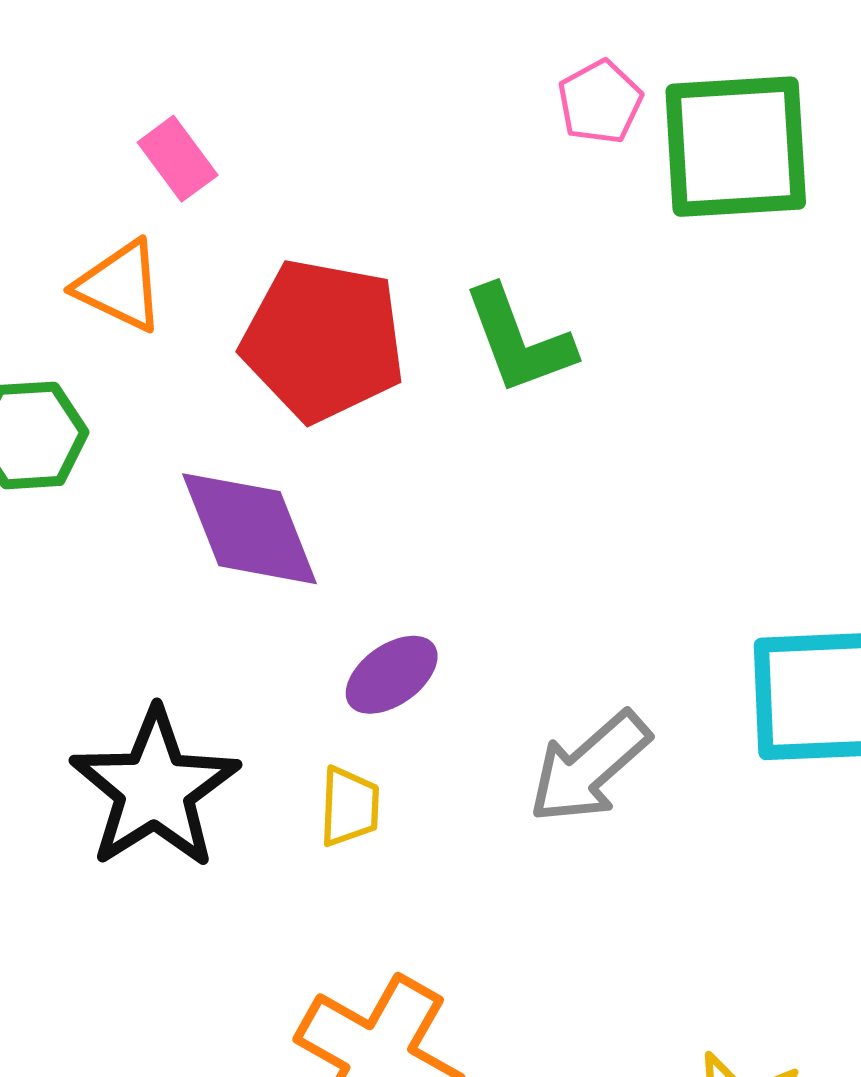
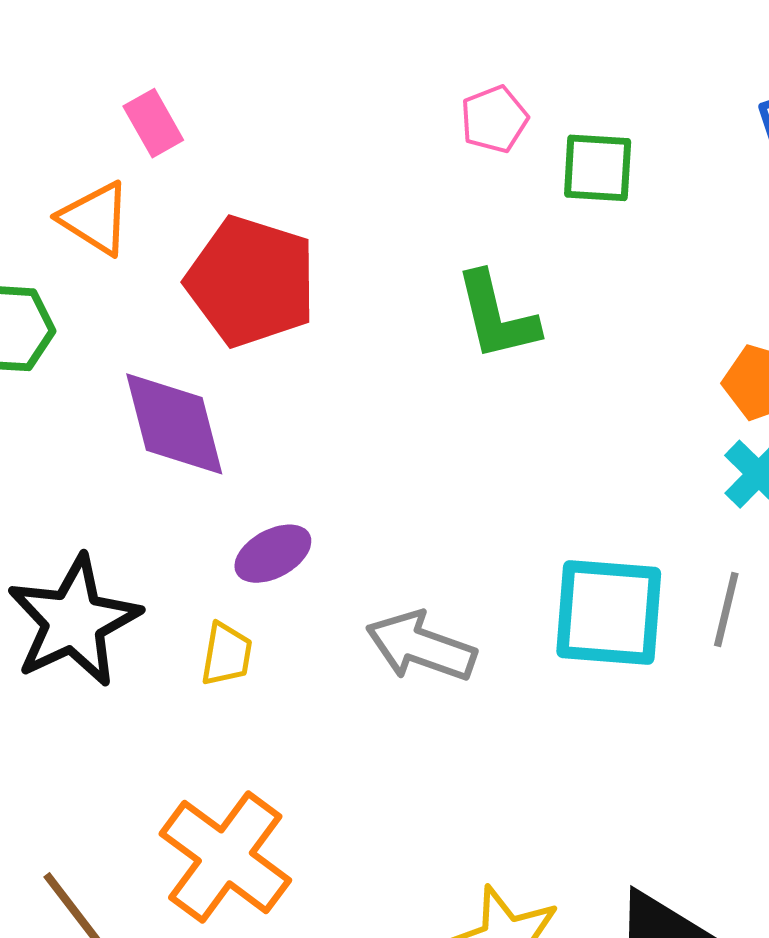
green square: (736, 147) -> (598, 168), size x0.6
green L-shape: (519, 340) -> (497, 316), moved
gray arrow: (590, 767) -> (421, 646), turned 54

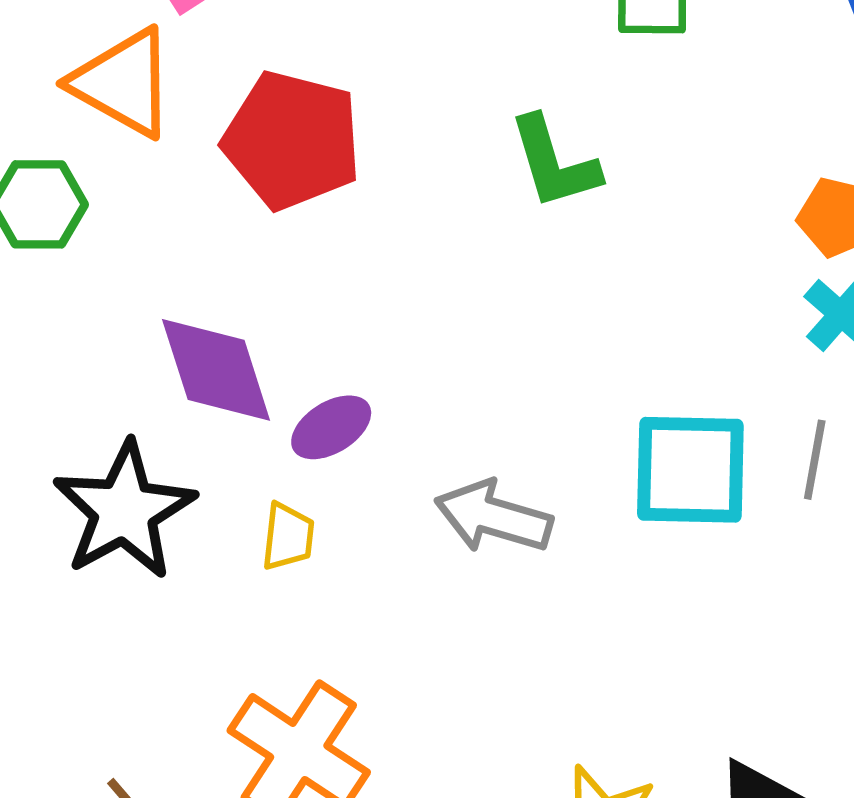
orange triangle: (95, 218) -> (123, 83), size x1.4
purple diamond: (174, 424) -> (216, 370), moved

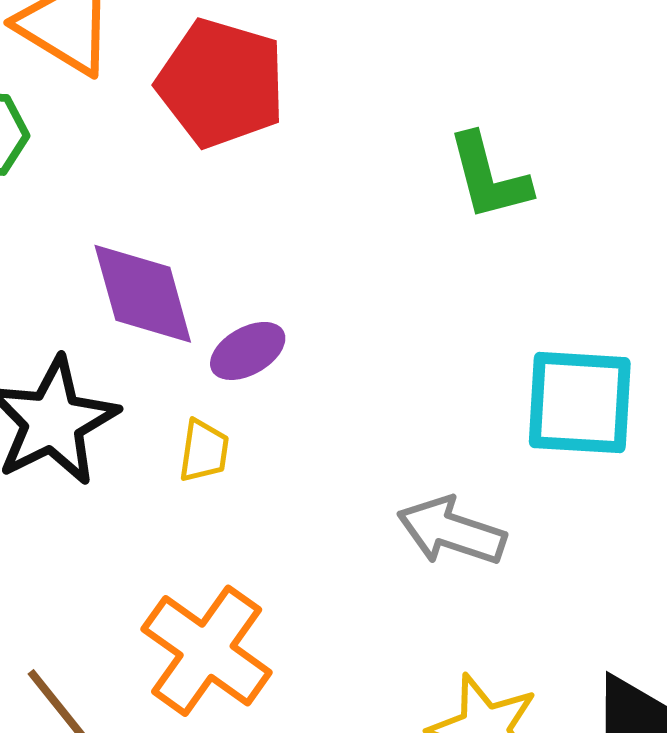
green L-shape: (554, 163) -> (489, 177), moved
gray arrow: (494, 517) -> (451, 531), moved

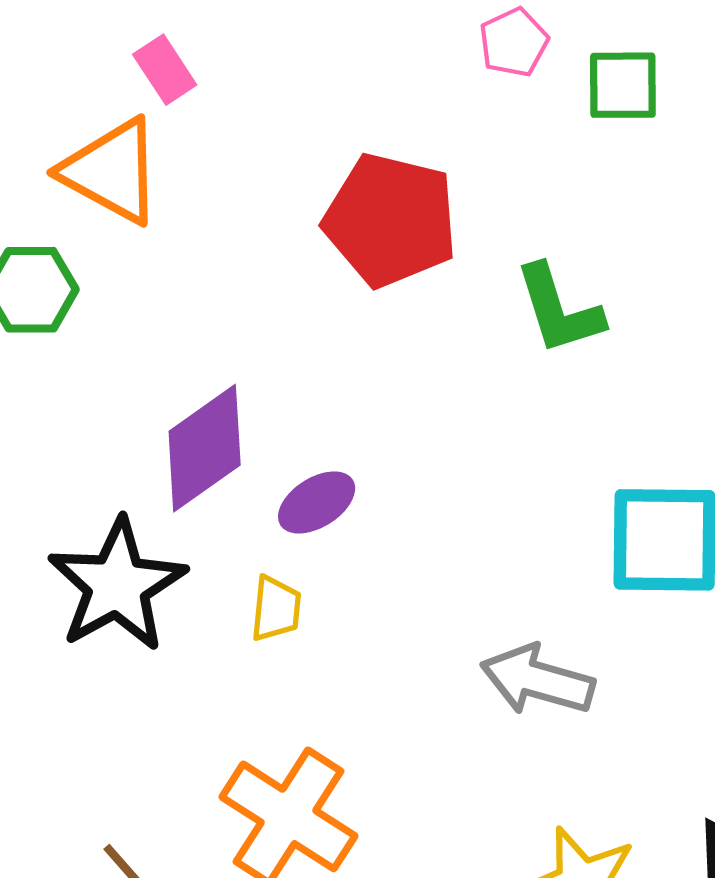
red pentagon: (221, 83) -> (391, 220), moved
purple diamond: (143, 294) -> (205, 448), turned 73

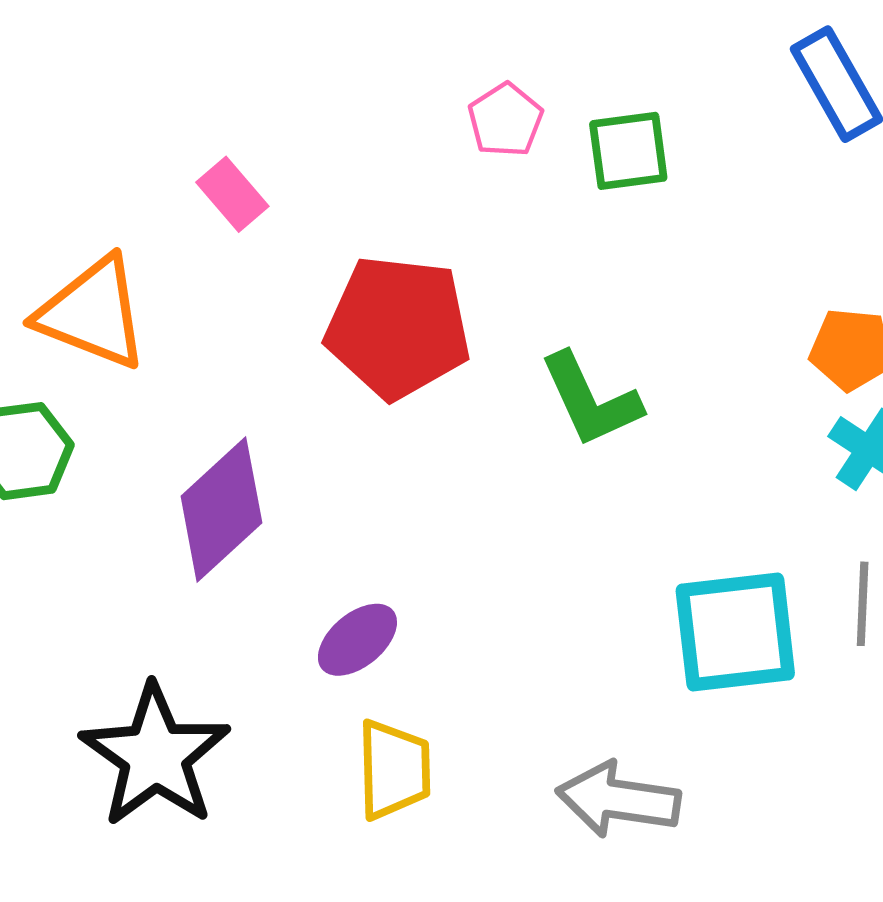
pink rectangle: (165, 70) -> (232, 194), moved
purple diamond: (205, 448) -> (221, 510), moved
yellow trapezoid: (276, 609) -> (394, 770), moved, size x1.4

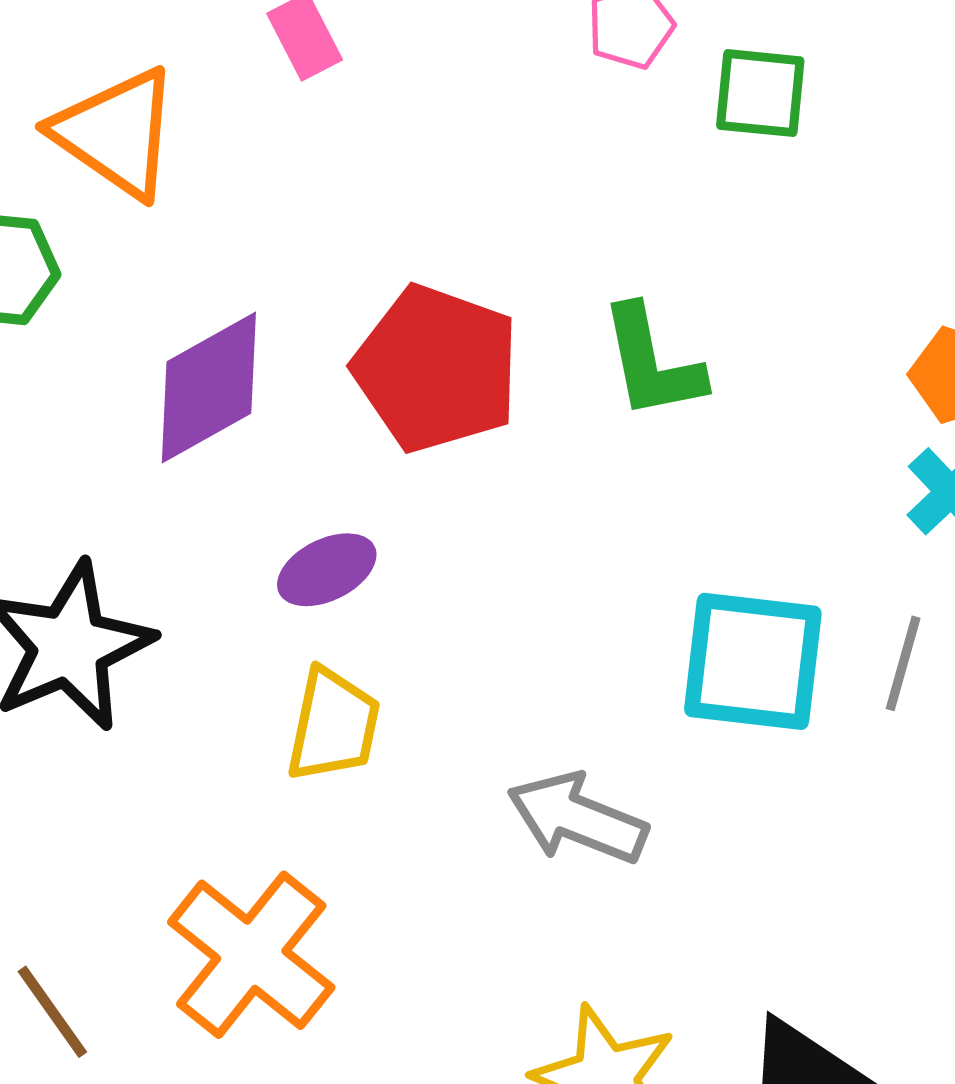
red pentagon: (398, 327) -> (436, 369), moved

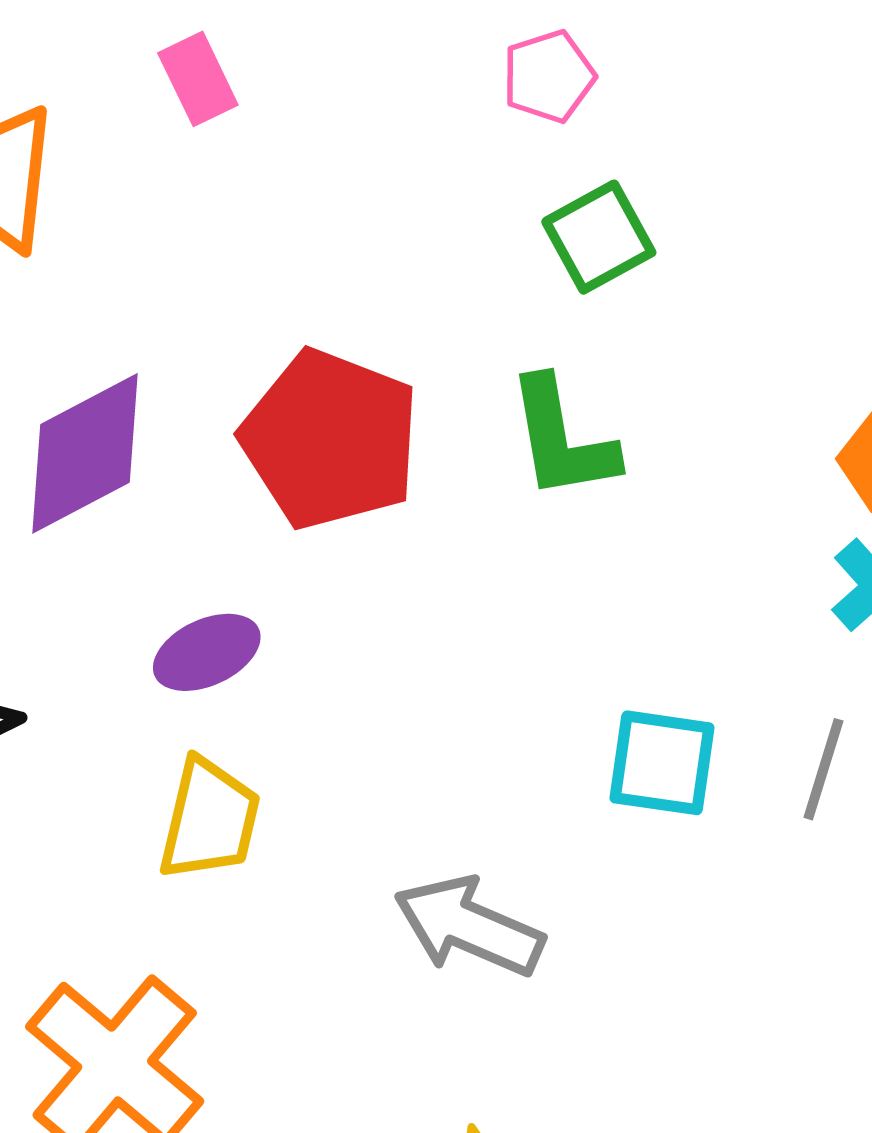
green square: (760, 93) -> (599, 237), moved, turned -36
cyan square: (753, 661) -> (662, 763), size x0.7

